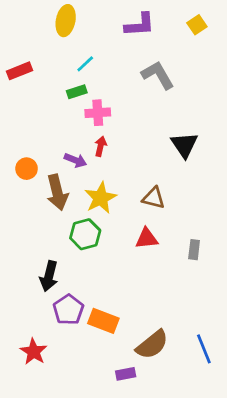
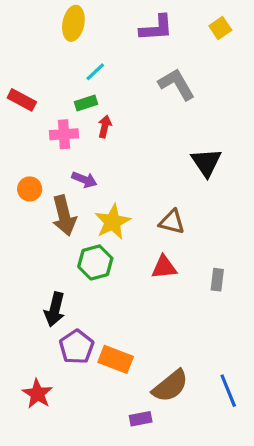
red rectangle: (20, 71) -> (22, 100), moved, turned 50
pink cross: (98, 113) -> (64, 134), moved
red arrow: (101, 146) -> (105, 126), moved

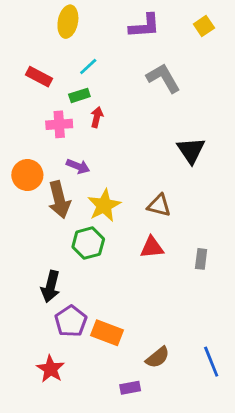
red rectangle: (22, 100) -> (39, 77), moved
orange circle: (30, 189) -> (27, 175), size x1.4
brown semicircle: (170, 386) -> (158, 357), size x0.7
red star: (37, 394) -> (51, 369), moved

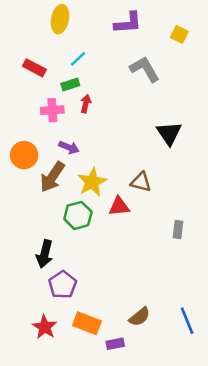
yellow square: (204, 26) -> (179, 34), moved, turned -30
brown arrow: (59, 200) -> (52, 177), turned 48
red triangle: (152, 247) -> (119, 206), moved
orange rectangle: (107, 333) -> (87, 323), moved

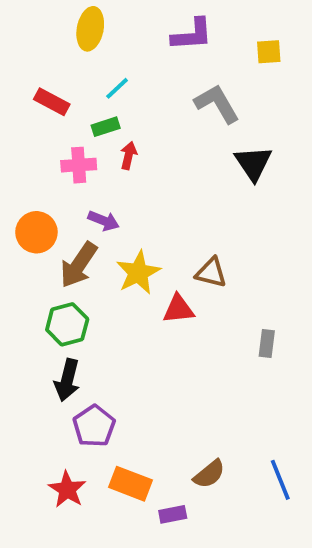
yellow square: (179, 34) -> (269, 52), turned -30
black triangle: (169, 133) -> (253, 163), moved
green hexagon: (78, 215) -> (67, 324), moved

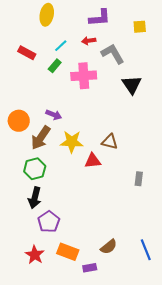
green rectangle: (106, 127) -> (55, 66), turned -32
red arrow: (129, 155) -> (89, 41), moved, turned -112
pink cross: (79, 165) -> (84, 76), moved, size x1.4
yellow star: (138, 273) -> (72, 142), turned 30

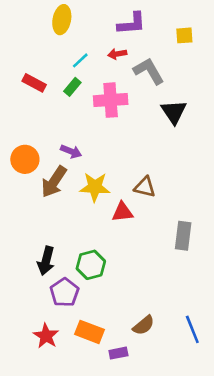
red rectangle: (27, 53) -> (34, 83), moved
green hexagon: (35, 169) -> (91, 265), moved
gray rectangle: (139, 179) -> (183, 236), size x1.5

